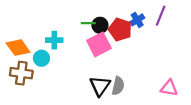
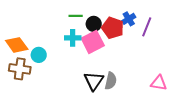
purple line: (161, 16) -> (147, 27), moved
green line: (88, 23) -> (76, 16), moved
cyan cross: (54, 40) -> (73, 38), moved

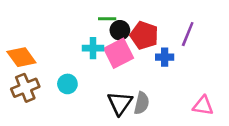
green line: (76, 16) -> (107, 19), moved
blue cross: (129, 19) -> (165, 57), moved, turned 32
cyan circle: (39, 55) -> (67, 84), moved
brown cross: (20, 69) -> (25, 88), turned -30

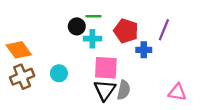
black circle: (120, 30) -> (77, 26), moved
cyan cross: (93, 48) -> (92, 39), moved
pink square: (119, 53) -> (106, 68), moved, turned 30

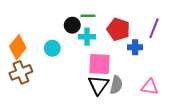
orange diamond: (19, 50) -> (18, 47), turned 75
cyan circle: (59, 73) -> (52, 48), moved
pink triangle: (177, 92) -> (150, 87), moved

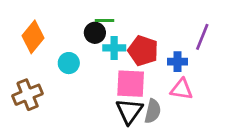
green line: (88, 16) -> (105, 20), moved
red pentagon: (118, 29) -> (143, 51), moved
orange diamond: (18, 47) -> (33, 37), moved
pink triangle: (150, 87) -> (182, 89), moved

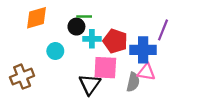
orange diamond: (33, 37) -> (36, 18), moved, turned 35
blue cross: (177, 62) -> (143, 50), size x1.6
black triangle: (129, 111) -> (90, 84), moved
gray semicircle: (153, 111) -> (133, 82), moved

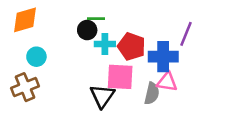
orange diamond: (36, 18) -> (25, 20), moved
cyan circle: (55, 51) -> (36, 57), moved

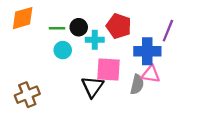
green line: (96, 19) -> (57, 28), moved
red pentagon: (132, 47) -> (119, 26), moved
cyan circle: (36, 57) -> (63, 50), moved
brown cross: (25, 87) -> (27, 95), moved

